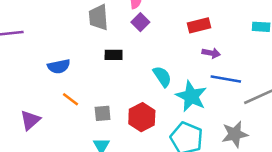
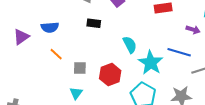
purple arrow: (211, 53) -> (193, 30), moved
purple triangle: (30, 120) -> (21, 37), moved

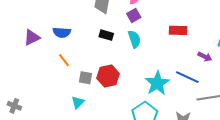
cyan semicircle: (130, 45) -> (134, 39), moved
red hexagon: (110, 75) -> (108, 76), moved

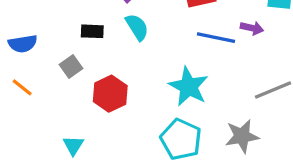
orange line: (64, 60) -> (22, 87), moved
blue line: (187, 77) -> (216, 38), moved
gray square: (86, 78) -> (71, 66), moved, turned -32

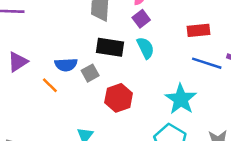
black rectangle: (92, 31) -> (110, 47), size x1.5
blue semicircle: (23, 44) -> (66, 65), moved

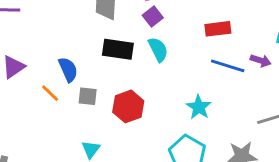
blue semicircle: (66, 65) -> (68, 70), turned -110
gray square: (90, 73) -> (88, 96), moved, turned 36
cyan star: (181, 99) -> (199, 107), size x0.7

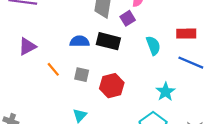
purple square: (153, 17) -> (128, 18), moved
cyan semicircle: (158, 49) -> (153, 46), moved
blue semicircle: (68, 70) -> (80, 41), moved, turned -72

